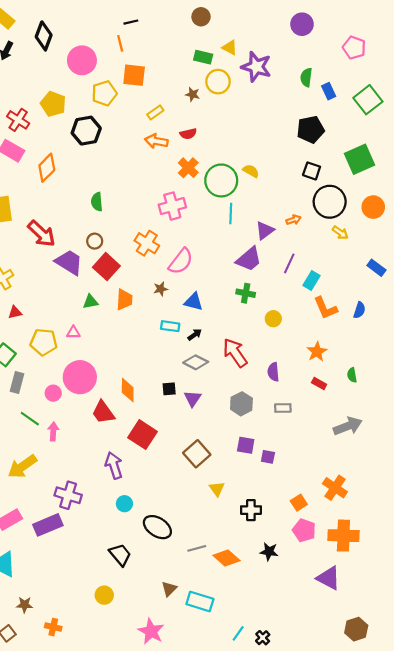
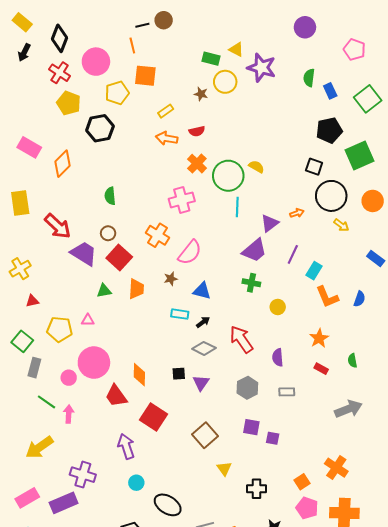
brown circle: (201, 17) -> (164, 20), moved
red cross: (18, 120) -> (60, 73), moved
black pentagon: (311, 129) -> (329, 130), moved

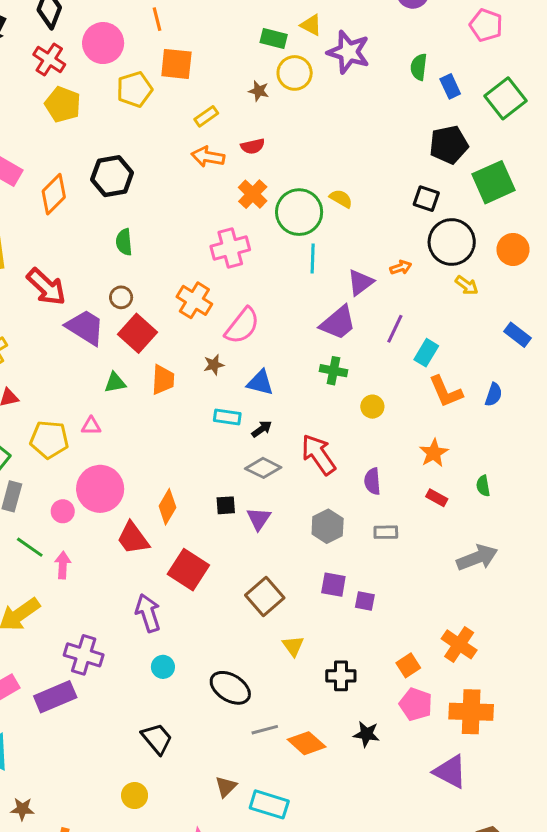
black hexagon: (100, 128) -> (112, 176), moved
orange diamond: (139, 375) -> (167, 507), turned 30
black ellipse: (168, 505) -> (230, 688), moved

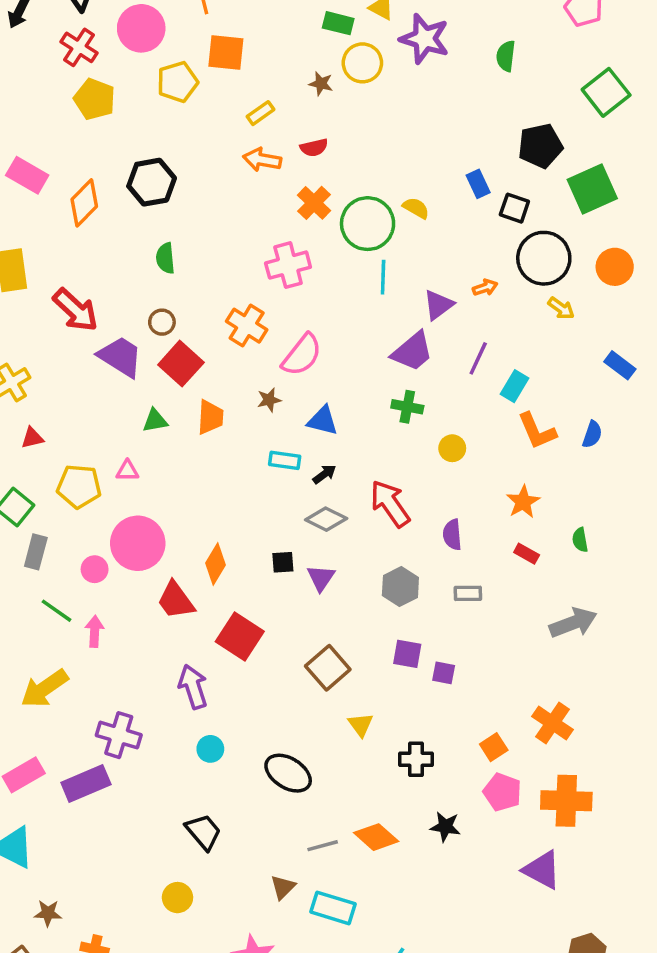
blue rectangle: (450, 86) -> (478, 184), moved
gray line: (265, 730) -> (323, 846), moved

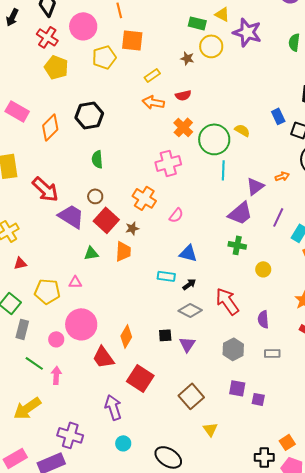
pink semicircle: (302, 355) -> (176, 215), size x0.6
brown star: (269, 400) -> (132, 228), moved
black cross: (416, 759) -> (264, 457), moved

